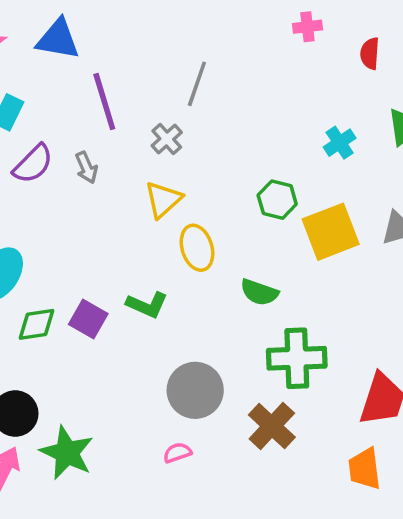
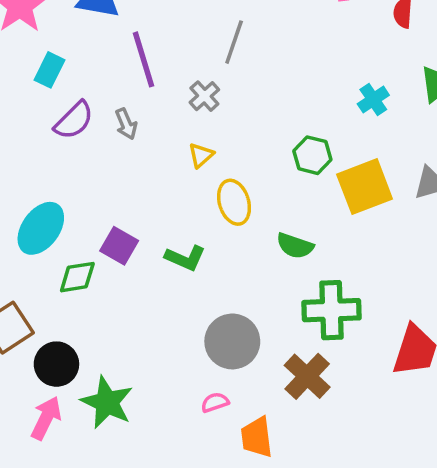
yellow triangle: (163, 200) -> (201, 155), size x0.7
purple square: (88, 319) -> (119, 246), moved
orange trapezoid: (365, 469) -> (257, 437), moved

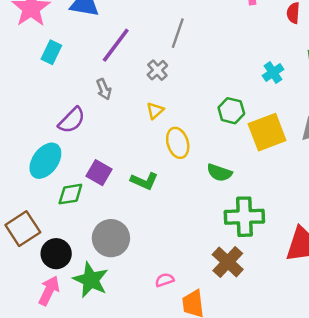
purple line: (144, 59) -> (116, 45), turned 54
purple semicircle: (74, 120) -> (72, 120), moved
gray circle: (232, 341) -> (111, 238), moved

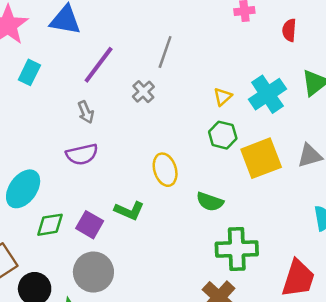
cyan cross: (273, 73) -> (267, 94), size x1.6
yellow triangle: (155, 111) -> (223, 97), moved
purple semicircle: (72, 120) -> (82, 154), moved, turned 32
purple square: (99, 173) -> (90, 225), moved

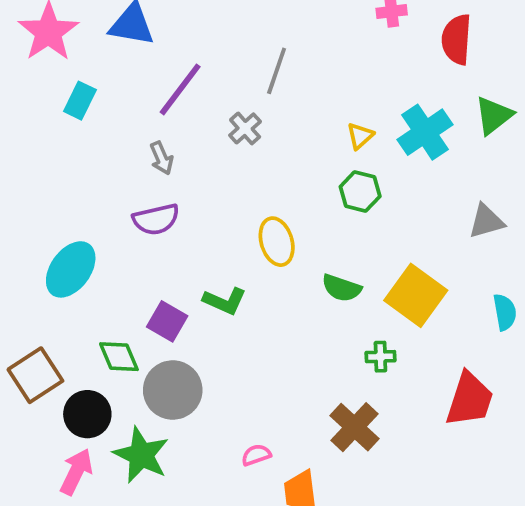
red semicircle: (289, 30) -> (457, 39), size x1.5
yellow square: (261, 158) -> (416, 295), moved, turned -33
green diamond: (50, 225) -> (119, 357), moved, turned 76
green cross: (237, 249) -> (380, 357), size x0.5

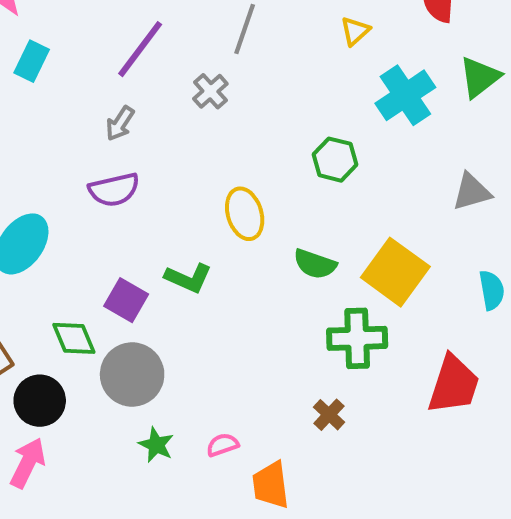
yellow triangle: (360, 136) -> (355, 31), moved
gray arrow: (162, 158) -> (120, 123), turned 56
green cross: (380, 357) -> (357, 338), size x1.8
brown cross: (355, 427) -> (329, 415), size x0.6
green star: (141, 455) -> (156, 445), moved, size x0.6

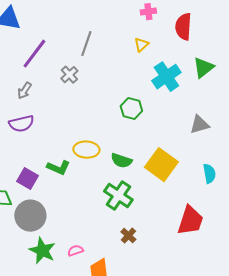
yellow ellipse: (245, 214) -> (86, 150), moved, turned -70
green cross: (357, 338) -> (118, 196), moved, turned 36
green star: (156, 445) -> (42, 251), size x1.5

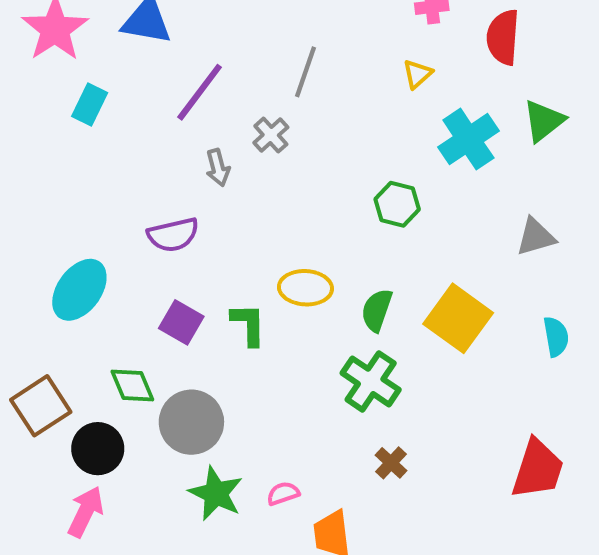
gray arrow: (24, 91) -> (218, 168), moved, turned -48
green semicircle: (121, 161) -> (377, 310), turned 90
green L-shape: (58, 168) -> (248, 324), turned -115
purple square: (27, 179) -> (181, 322), moved
red trapezoid: (190, 221) -> (538, 469), moved

